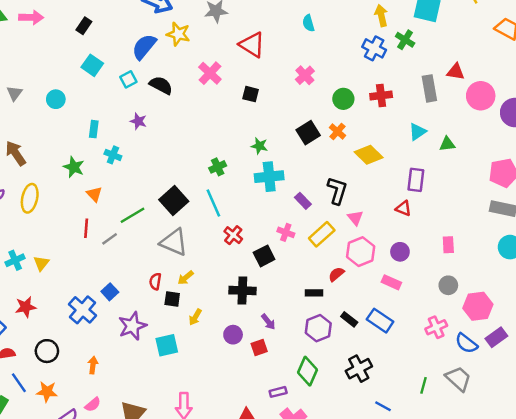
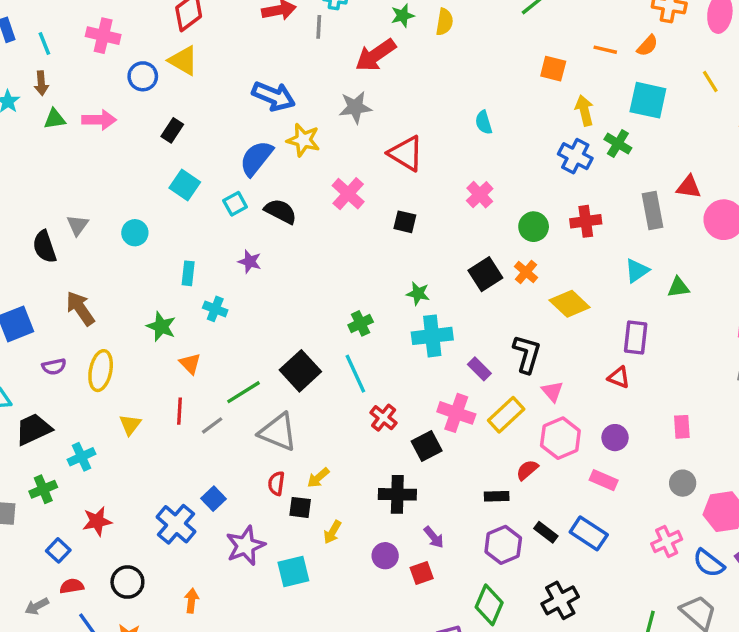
pink cross: (286, 232) -> (456, 413), size x1.5
gray triangle: (174, 242) -> (278, 432), moved
yellow triangle: (41, 263) -> (130, 425), moved

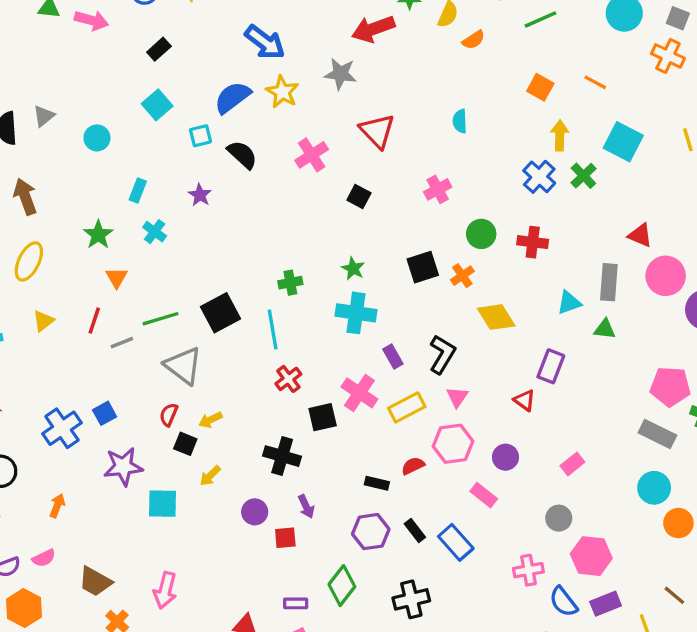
orange semicircle: (647, 46) -> (474, 40), moved
gray rectangle: (653, 211) -> (609, 282), moved
pink rectangle: (682, 427) -> (572, 464), turned 40

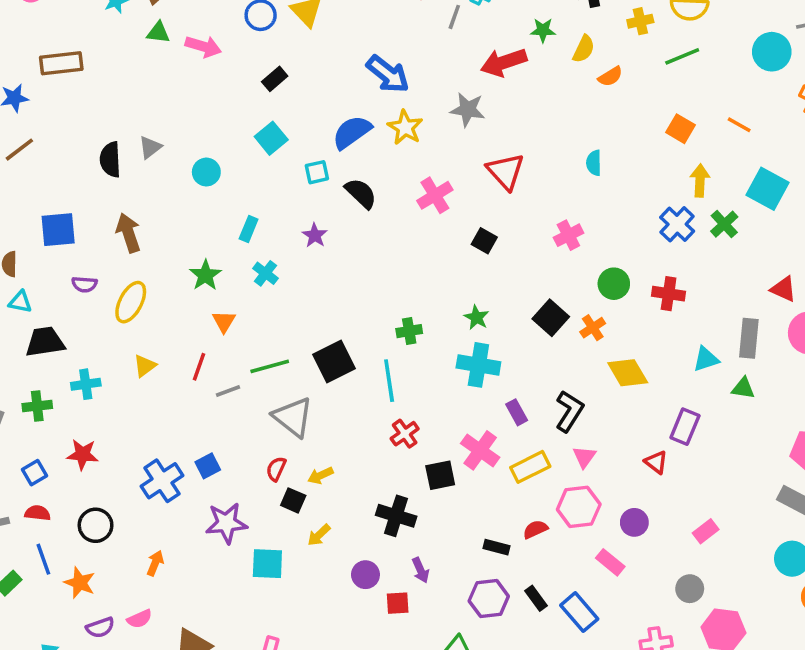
black square: (423, 267) -> (551, 318), turned -32

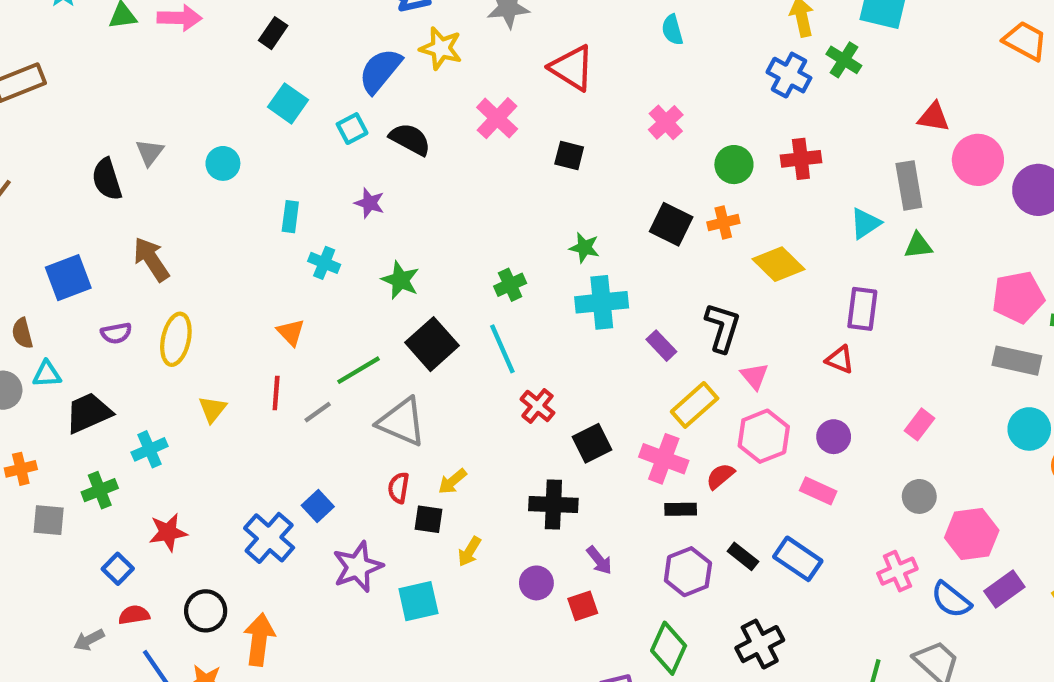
green star: (205, 275) -> (400, 280), moved
orange cross: (593, 328) -> (723, 223), turned 35
pink cross: (480, 450) -> (664, 459), moved
orange arrow: (155, 563) -> (259, 640), moved, size x1.6

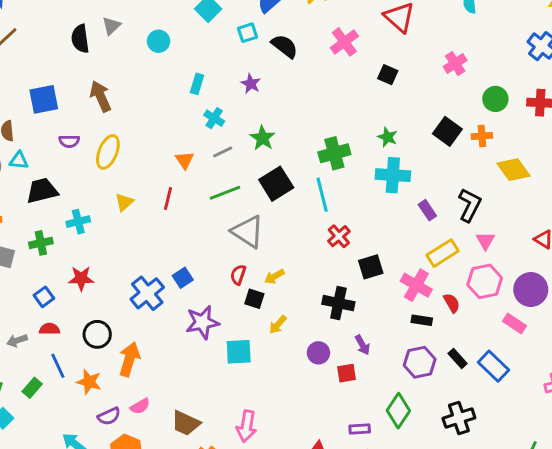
green cross: (510, 285) -> (334, 153), size x1.5
gray line: (318, 412) -> (223, 152), moved
purple circle: (834, 437) -> (531, 290), size x1.5
red semicircle: (720, 476) -> (452, 303), turned 90

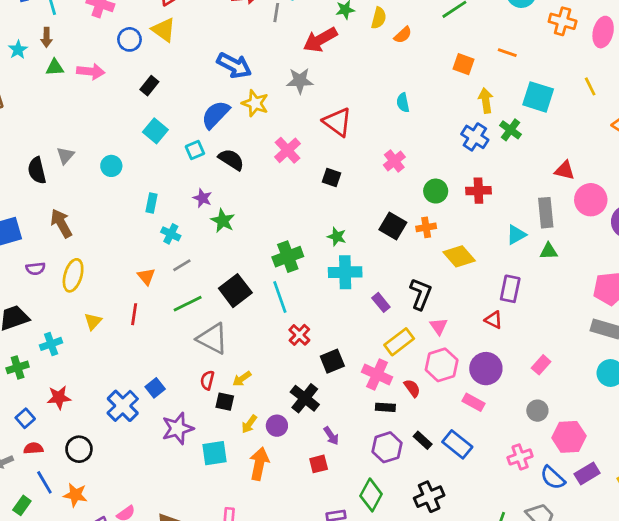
green star: (263, 138) -> (223, 221), moved
black cross: (338, 303) -> (305, 398), turned 32
purple circle: (318, 353) -> (277, 426), moved
orange arrow: (129, 359) -> (259, 464), moved

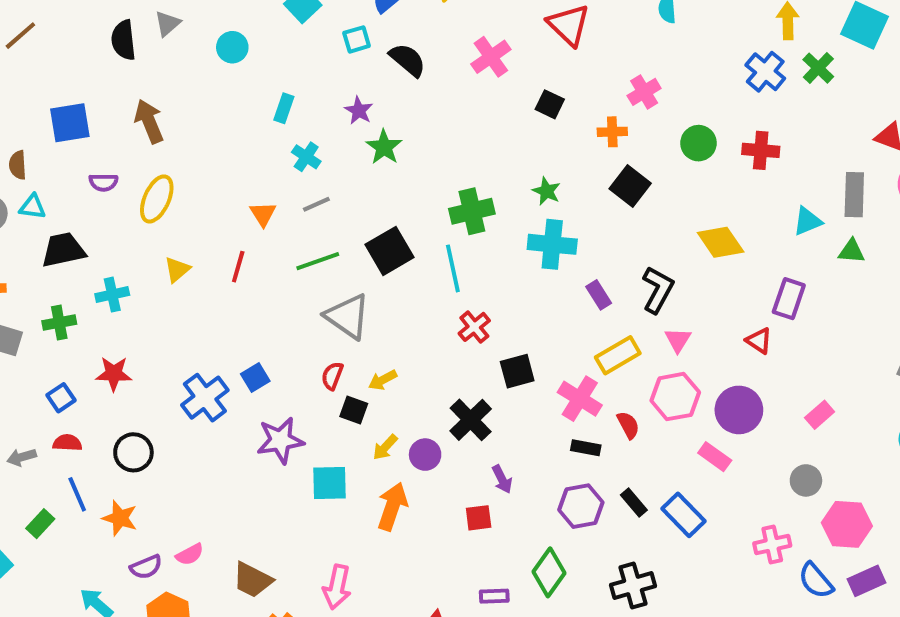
orange cross: (426, 227) -> (612, 132), moved

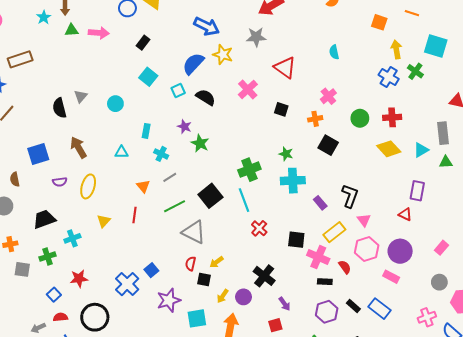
cyan triangle: (32, 207) -> (121, 152), moved
yellow diamond: (721, 242) -> (389, 149), moved
black square: (517, 371) -> (296, 240), moved, turned 30
black circle: (133, 452) -> (95, 317), size x1.4

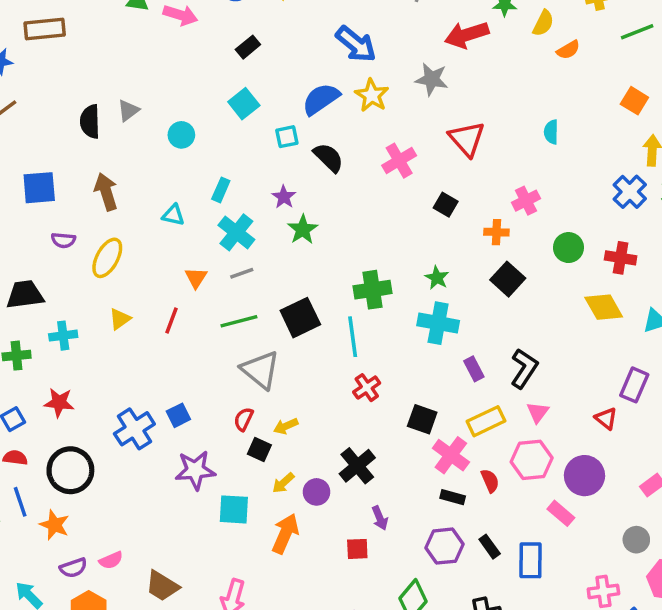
cyan cross: (161, 154) -> (236, 232), size x1.5
blue rectangle: (380, 309) -> (531, 560), turned 40

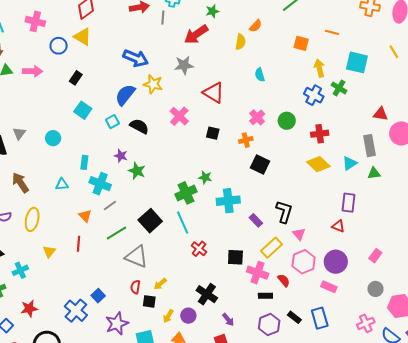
yellow semicircle: (543, 23) -> (240, 42), moved
green circle: (568, 248) -> (287, 121), moved
green star: (437, 278) -> (205, 177), moved

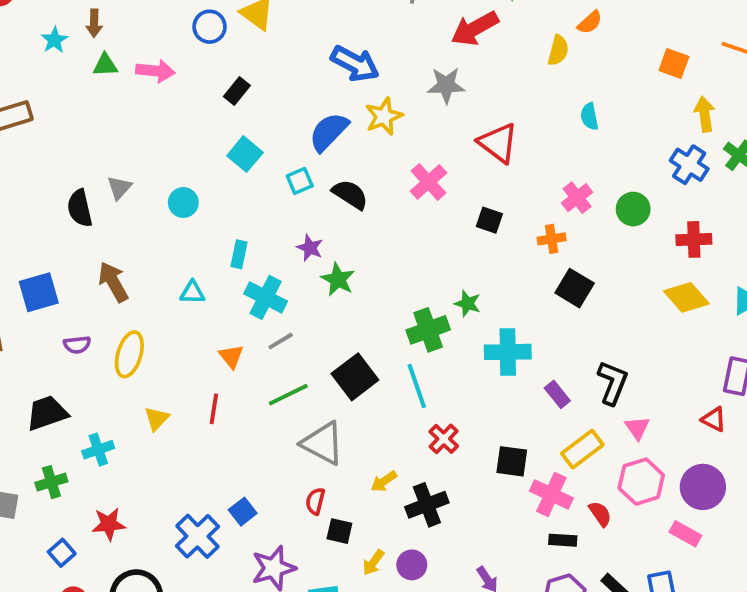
yellow star: (153, 84) -> (384, 116), turned 30
yellow arrow: (160, 284) -> (384, 481), moved
black cross: (207, 294) -> (427, 505), moved, turned 30

